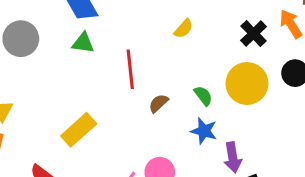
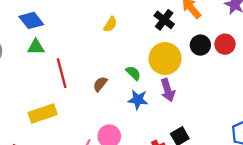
red line: (130, 69) -> (62, 73), moved
yellow rectangle: (79, 130) -> (43, 114), turned 32
purple arrow: (233, 157) -> (168, 90), moved

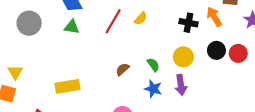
black cross: (164, 20) -> (188, 23), turned -36
yellow circle: (165, 59) -> (183, 57), size x0.7
red line: (62, 73) -> (113, 21), moved, turned 35

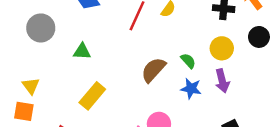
green triangle: (72, 27) -> (82, 51), moved
brown semicircle: (122, 69) -> (153, 70), size x1.6
yellow rectangle: (67, 86) -> (92, 96), turned -35

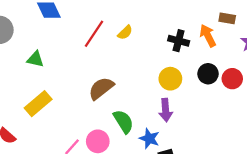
green semicircle: (188, 61) -> (123, 121), moved, size x1.5
blue star: (191, 89) -> (149, 139), moved

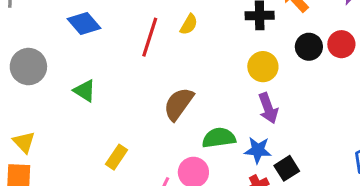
green triangle: (35, 59) -> (85, 91), turned 36
yellow rectangle: (38, 104) -> (116, 157), moved, size x0.7
green semicircle: (123, 121) -> (219, 138), turned -50

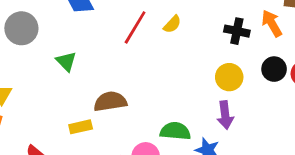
brown semicircle: (179, 104) -> (110, 102), moved, turned 32
yellow rectangle: (116, 157) -> (81, 127), turned 30

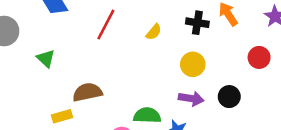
yellow semicircle: (172, 24) -> (154, 32), moved
black circle: (274, 69) -> (229, 97), moved
purple arrow: (225, 115) -> (191, 99), turned -70

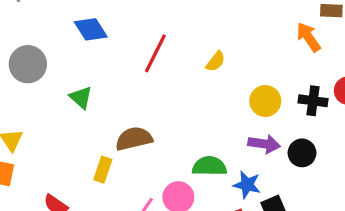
black cross: (197, 23) -> (313, 101), moved
black circle: (229, 97) -> (302, 153), moved
yellow rectangle: (62, 116) -> (103, 170), turned -54

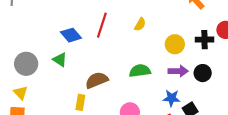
blue diamond: (91, 29) -> (71, 35), moved
gray circle: (28, 64) -> (26, 64), moved
green semicircle: (209, 166) -> (140, 71), moved

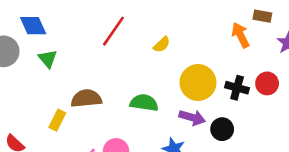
blue diamond: (71, 35) -> (33, 26), moved
yellow circle: (175, 44) -> (198, 83), size x1.4

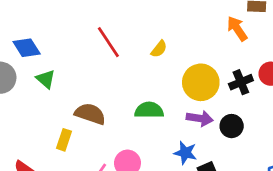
red line: (113, 31) -> (108, 42), turned -60
black cross: (237, 88) -> (241, 82), turned -30
brown semicircle: (86, 98) -> (90, 114), turned 32

